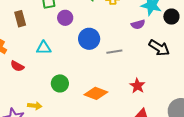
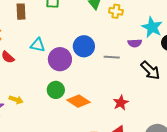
purple circle: (65, 18) -> (60, 59), moved, size x1.5
gray line: (114, 52) -> (112, 57), moved
green circle: (60, 83) -> (56, 90), moved

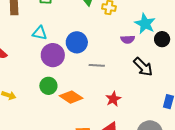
cyan triangle: (38, 45) -> (40, 33), moved
gray line: (112, 57) -> (97, 65), moved

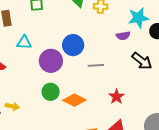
cyan star: (145, 24) -> (138, 18), turned -30
cyan triangle: (40, 33) -> (24, 42), moved

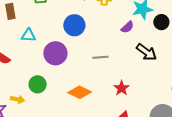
purple semicircle: (123, 36) -> (127, 27), turned -32
blue circle: (73, 45) -> (74, 25), moved
green circle: (51, 92) -> (38, 84), moved

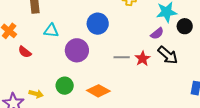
purple semicircle: (127, 27) -> (157, 33), moved
green circle: (38, 84) -> (65, 86), moved
red star: (122, 88) -> (143, 59), moved

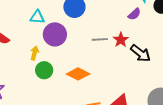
cyan triangle: (51, 31) -> (37, 17), moved
black arrow: (168, 55) -> (141, 53), moved
yellow arrow: (36, 94) -> (34, 53), moved, turned -88

